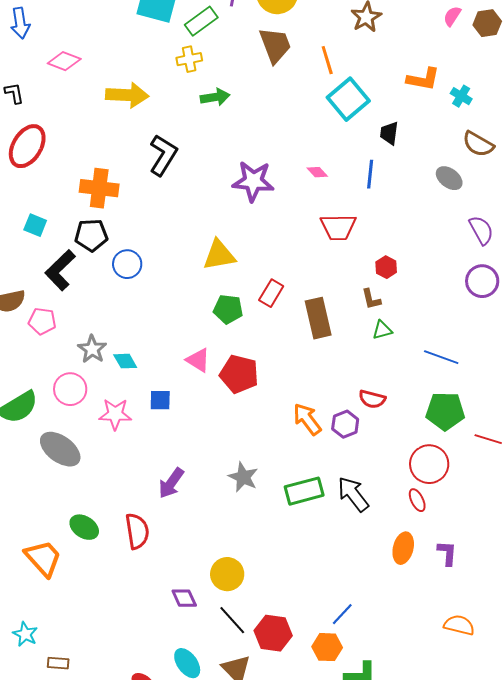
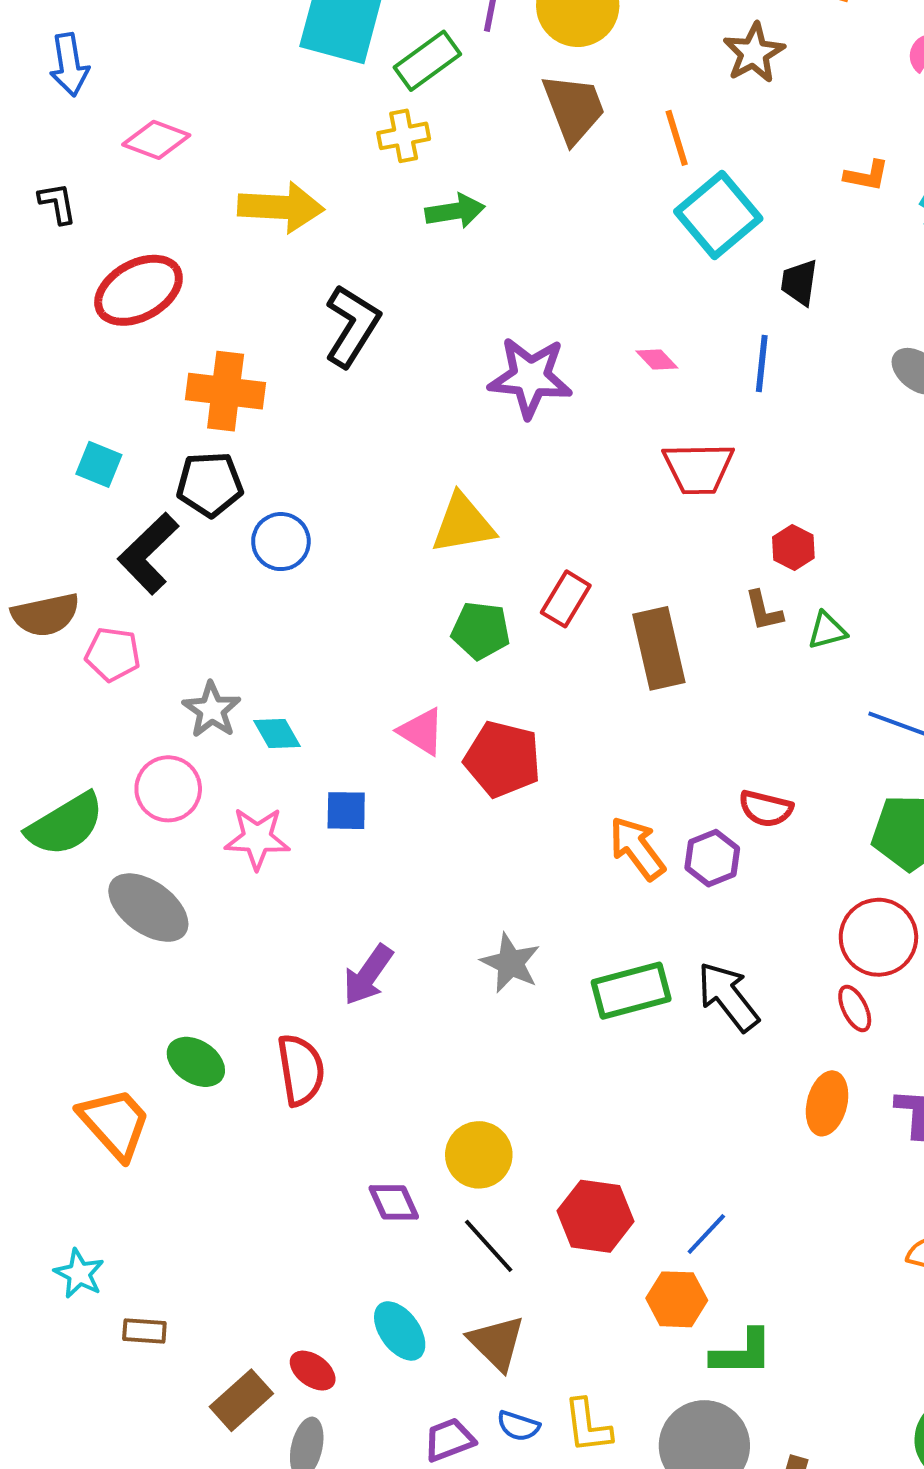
orange L-shape: (423, 79) -> (867, 176), size x0.7
red ellipse: (27, 146) -> (138, 290), moved, turned 30
green triangle: (382, 330) -> (827, 631), moved
red hexagon: (273, 633) -> (596, 1216), moved

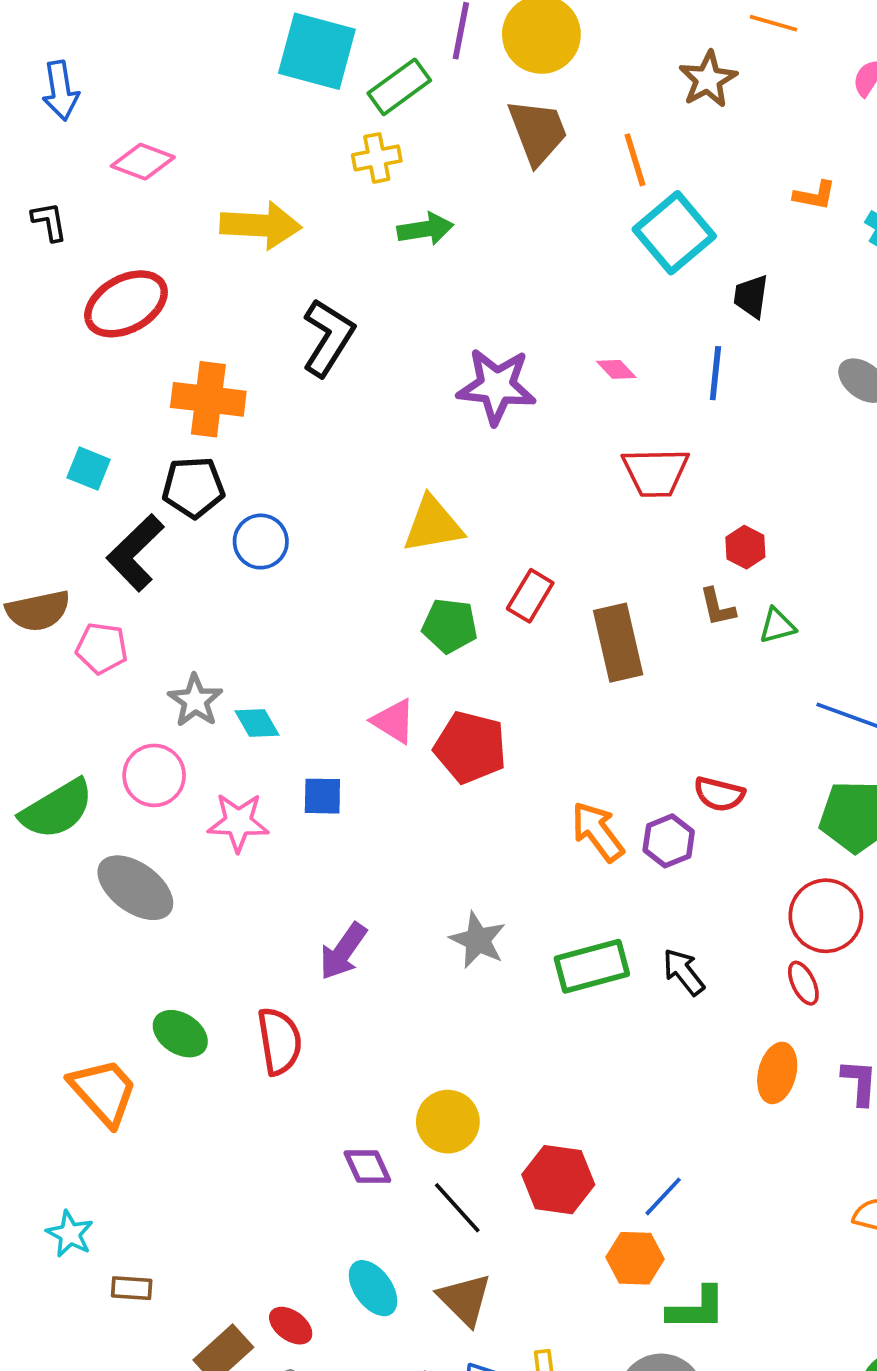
black arrow: (728, 997) -> (684, 972), size x0.7

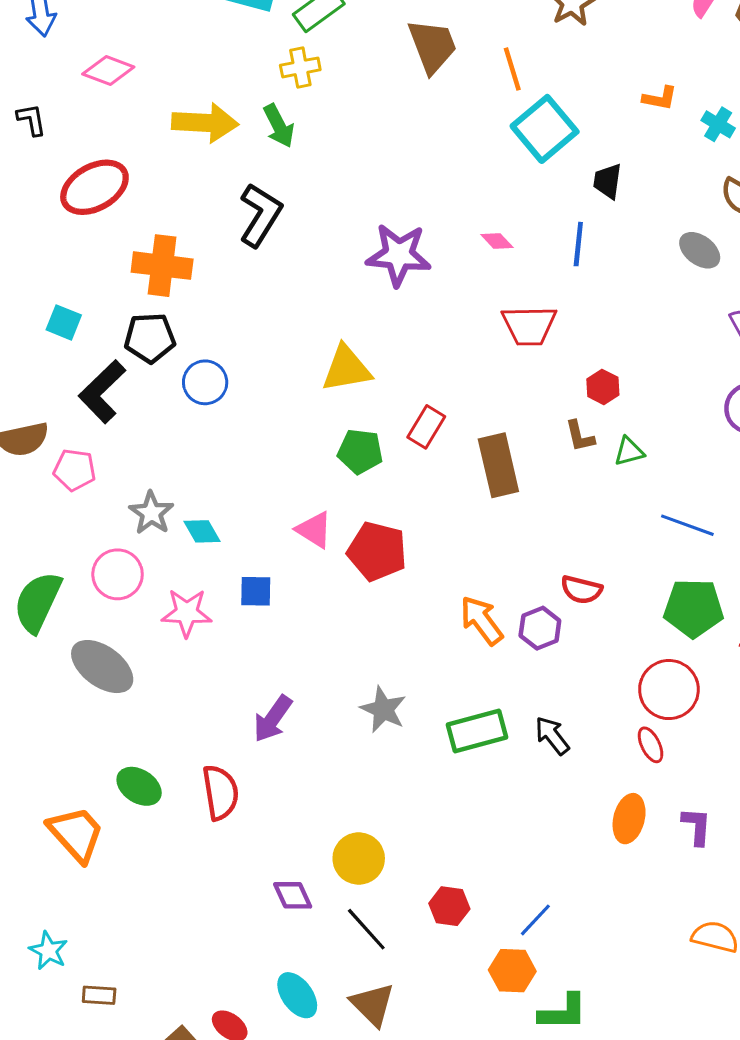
green arrow: (425, 229) -> (279, 126), moved, turned 72
green semicircle: (57, 809) -> (38, 602), turned 146
red hexagon: (558, 1180) -> (449, 906), size x0.7

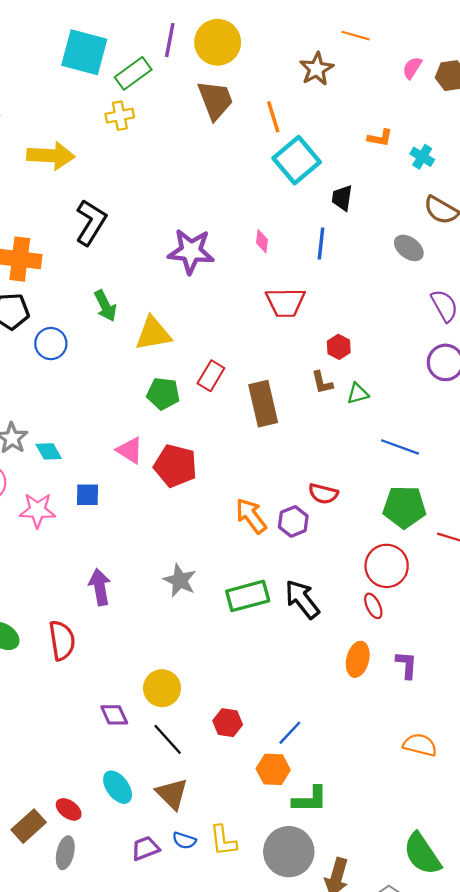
green arrow: (279, 126) -> (105, 306), moved
pink diamond: (497, 241) -> (262, 241), turned 50
purple arrow: (273, 719) -> (100, 587), turned 135
black arrow: (552, 736) -> (302, 599), size x1.4

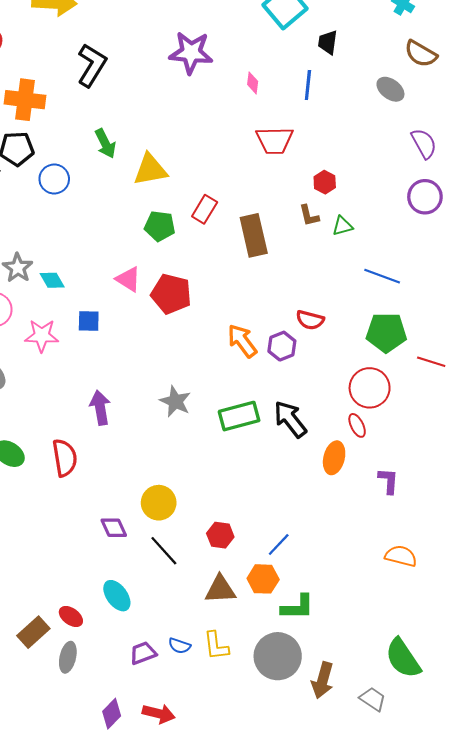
purple star: (191, 251) -> (191, 53), moved
orange ellipse: (358, 659) -> (334, 458), moved
brown triangle: (172, 794) -> (220, 589), moved, turned -48

